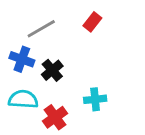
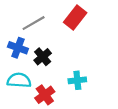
red rectangle: (92, 22) -> (75, 17), size x1.5

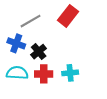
red cross: (45, 95) -> (44, 74), moved, turned 36

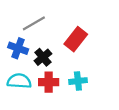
red rectangle: (68, 16) -> (76, 39), moved

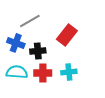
black cross: (43, 57) -> (38, 51), turned 35

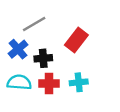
blue cross: (16, 43) -> (18, 49), turned 30

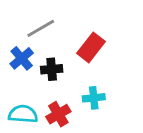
cyan semicircle: (19, 82) -> (23, 114), moved
red cross: (49, 83) -> (58, 114), moved, turned -30

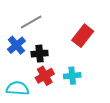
red rectangle: (91, 47) -> (83, 36), moved
red cross: (58, 114) -> (45, 76), moved

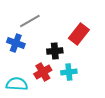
blue cross: (16, 45) -> (16, 43), turned -30
black cross: (40, 54) -> (55, 51), moved

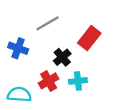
gray line: (30, 21) -> (47, 23), moved
black cross: (55, 51) -> (62, 57), turned -35

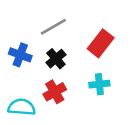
black cross: (62, 57) -> (56, 59), moved
cyan cross: (78, 81) -> (99, 84), moved

